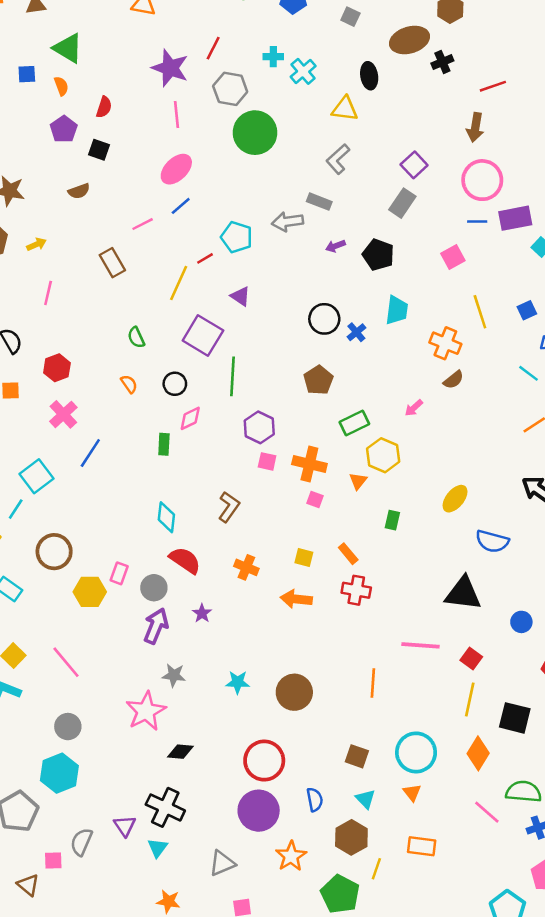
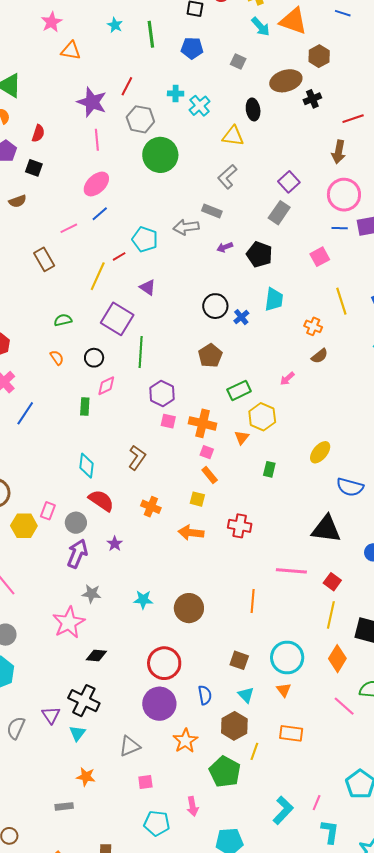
green semicircle: (136, 337) -> (63, 320), turned 102
orange cross: (445, 343) -> (313, 326), size x0.7
orange rectangle: (348, 554) -> (210, 475), moved

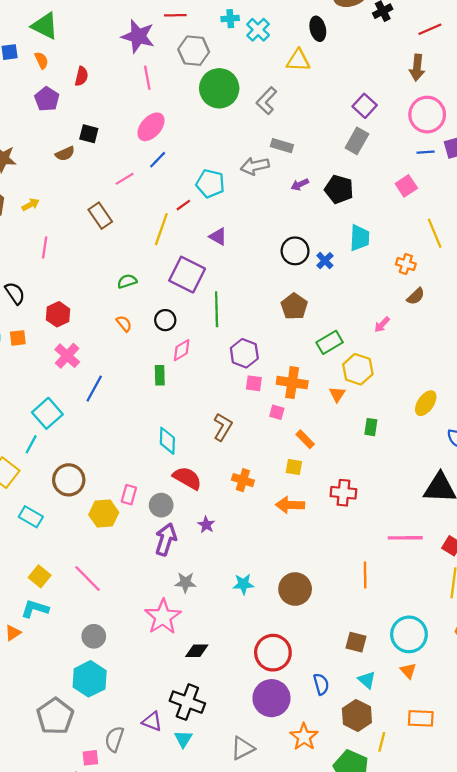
red line: (127, 86) -> (175, 15), turned 66
black square: (34, 168) -> (89, 134), moved
gray L-shape: (227, 177) -> (267, 101), moved
pink square: (207, 452) -> (277, 412), moved
purple triangle: (51, 715) -> (152, 721), turned -30

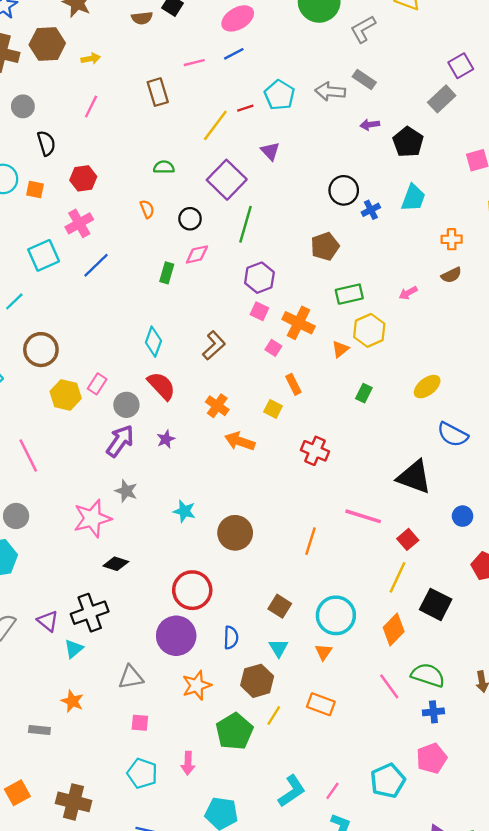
orange cross: (406, 264) -> (452, 239), turned -36
cyan square: (47, 413) -> (44, 255), moved
orange arrow: (290, 505) -> (240, 441), moved
black cross: (187, 702) -> (90, 613), turned 32

